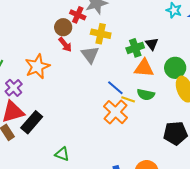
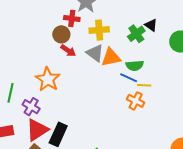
orange triangle: (144, 68) -> (111, 57), moved
green semicircle: (146, 94) -> (135, 66), moved
orange cross: (115, 112) -> (136, 101), size x0.7

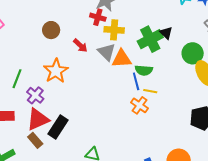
red cross: (72, 18) -> (98, 17), moved
brown circle: (61, 34) -> (51, 30), moved
green cross: (136, 34) -> (150, 39), size x1.4
blue line: (129, 78) -> (136, 81), turned 42

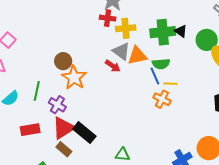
brown circle: (51, 30) -> (63, 61), moved
black triangle: (166, 33) -> (181, 31), moved
green cross: (150, 39) -> (163, 32), turned 30
red arrow: (80, 45) -> (113, 66), moved
black rectangle: (58, 127) -> (84, 133), turned -75

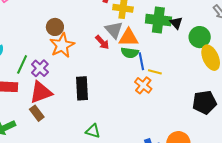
green semicircle: (161, 64) -> (130, 53), moved
green line: (37, 91) -> (22, 64), moved
black rectangle: (84, 133) -> (82, 88), moved, turned 35

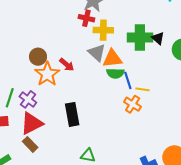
red arrow: (102, 42) -> (67, 65), moved

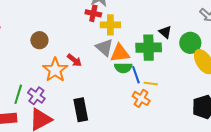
green cross: (140, 38) -> (149, 48), moved
brown circle: (38, 57) -> (39, 40), moved

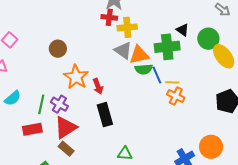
red arrow: (74, 60) -> (98, 86), moved, turned 35
orange cross: (141, 98) -> (176, 96), moved

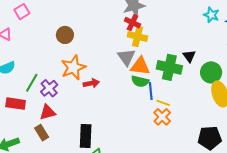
red cross: (109, 17) -> (132, 23), moved
red arrow: (98, 86) -> (91, 83), turned -98
black rectangle: (105, 115) -> (86, 136), moved
red triangle: (66, 127) -> (48, 112), size x0.7

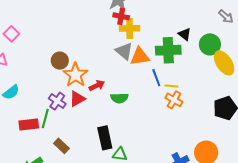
brown circle: (65, 35) -> (60, 61), moved
green semicircle: (140, 81) -> (119, 98), moved
green line: (32, 83) -> (45, 119), moved
red triangle: (48, 112) -> (77, 99), moved

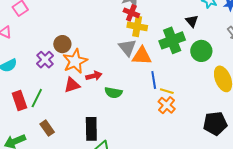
black triangle: (185, 34) -> (192, 21), moved
green circle: (210, 44) -> (201, 51), moved
green cross: (168, 50) -> (172, 40), moved, turned -30
purple cross: (57, 101) -> (45, 60), moved
red rectangle: (29, 124) -> (19, 101), turned 66

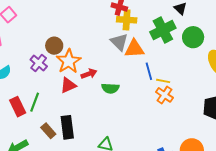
black rectangle: (91, 129) -> (67, 127), moved

